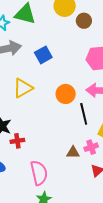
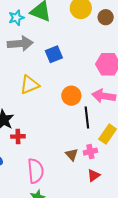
brown circle: (84, 21) -> (106, 17), moved
brown triangle: (73, 152) -> (72, 155), turned 40

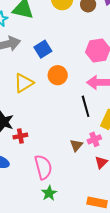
orange circle: (71, 96) -> (58, 75), moved
brown triangle: (72, 155) -> (76, 145), turned 32

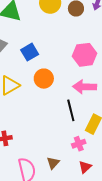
brown triangle: (76, 145) -> (53, 163), moved

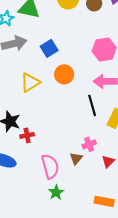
pink cross: (79, 144) -> (89, 144), moved

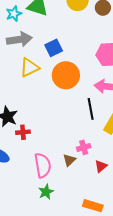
orange circle: (64, 74) -> (66, 75), size x1.4
yellow triangle: (30, 82) -> (29, 68), moved

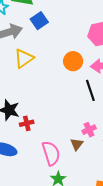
blue square: (54, 48) -> (39, 21), moved
orange circle: (66, 75) -> (73, 61), moved, size x0.7

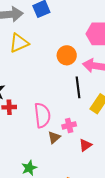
pink semicircle: (51, 153) -> (42, 115), moved

